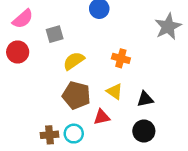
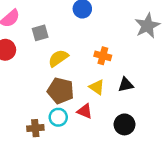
black triangle: (145, 99) -> (126, 85), moved
red triangle: (102, 117) -> (85, 111), turned 35
cyan circle: (74, 134) -> (58, 117), moved

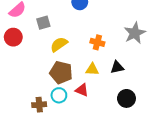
gray star: (147, 26) -> (135, 33), moved
yellow triangle: (97, 87) -> (92, 69), turned -32
black circle: (124, 124) -> (126, 98), moved

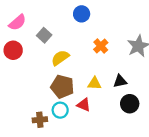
gray square: (43, 23) -> (44, 35), turned -32
orange cross: (97, 42) -> (101, 46), moved, turned 32
black circle: (126, 98) -> (130, 104), moved

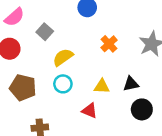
brown pentagon: (62, 87) -> (23, 88), moved
cyan circle: (60, 110) -> (63, 84), moved

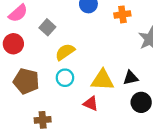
orange cross: (109, 44) -> (122, 14), moved, turned 35
yellow triangle: (102, 86) -> (102, 80), size x1.5

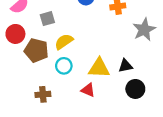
gray square: (47, 27) -> (47, 19), turned 32
brown pentagon: (26, 81) -> (36, 50), moved
brown cross: (43, 120) -> (43, 94), moved

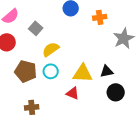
gray square: (47, 19) -> (36, 28), turned -32
brown pentagon: (36, 50) -> (26, 71), moved
brown cross: (43, 94) -> (32, 107), moved

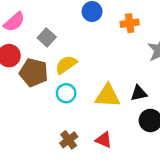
brown pentagon: (26, 71) -> (34, 72), moved
red triangle: (73, 93) -> (104, 140), moved
brown cross: (32, 107) -> (69, 140), moved, turned -32

